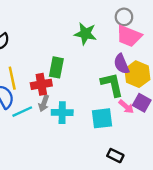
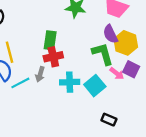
red cross: (41, 84) -> (53, 57), moved
cyan cross: (62, 113) -> (70, 82), moved
cyan square: (102, 118) -> (95, 86), turned -30

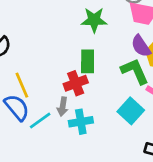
green rectangle: (50, 40) -> (88, 61), moved
cyan cross: (70, 82) -> (81, 122), moved

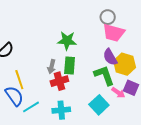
green star: (94, 20) -> (67, 41), moved
gray arrow: (63, 107) -> (52, 67), moved

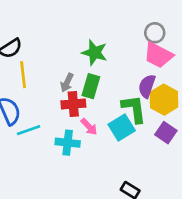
purple semicircle: (110, 57) -> (147, 86), turned 36
yellow line: (19, 80) -> (23, 75), moved
pink arrow: (118, 93) -> (89, 127), moved
cyan square: (99, 105) -> (122, 127), moved

